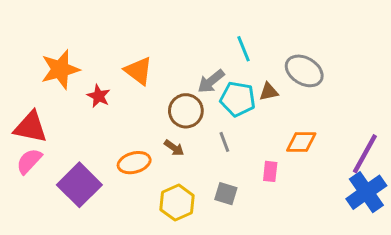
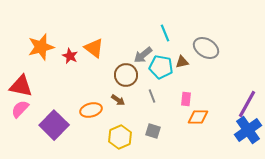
red star: (99, 96) -> (70, 56), moved
orange diamond: (301, 142) -> (198, 117), moved
pink rectangle: (270, 171) -> (186, 99), moved

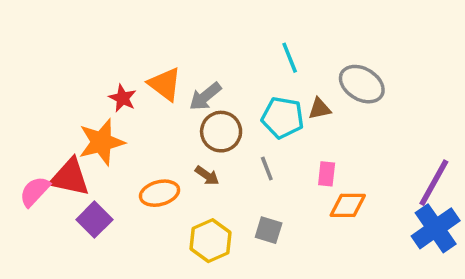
orange star: (41, 47) -> (101, 142), moved
gray arrow: (143, 55) -> (205, 96), moved
red triangle: (21, 86) -> (70, 177), moved
purple square: (54, 125) -> (94, 220), size x0.7

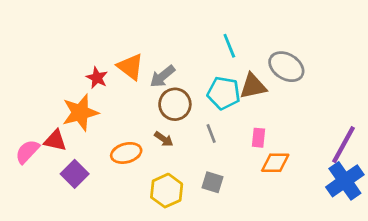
brown triangle: (320, 109) -> (253, 86), size x1.5
red triangle: (70, 177) -> (55, 140), size x0.7

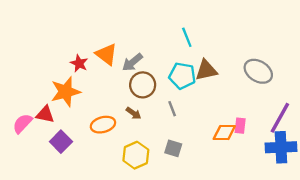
gray ellipse: (286, 67) -> (258, 71), moved
pink rectangle: (259, 138) -> (240, 126), moved
blue cross: (345, 181) -> (281, 147), turned 32

